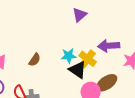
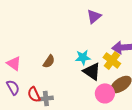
yellow cross: (88, 59) -> (112, 60), moved

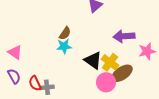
cyan star: (83, 57) -> (64, 46), moved
yellow cross: (112, 60) -> (110, 62), moved
brown semicircle: (49, 61) -> (65, 33), moved

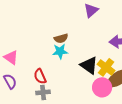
brown semicircle: (65, 33) -> (61, 38), turned 40
red semicircle: (35, 83) -> (40, 76), moved

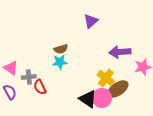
black triangle: (89, 65) -> (88, 99), moved
gray cross: (43, 92) -> (29, 77), moved

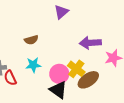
cyan star: (60, 62) -> (33, 65), moved
pink circle: (102, 98) -> (59, 74), moved

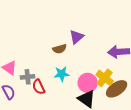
purple triangle: (61, 12) -> (77, 37), moved

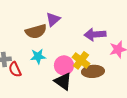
brown semicircle: (60, 49) -> (36, 31), size x1.5
brown ellipse: (117, 89) -> (93, 71), turned 30

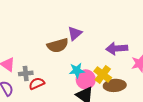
cyan star: (38, 56) -> (77, 70), moved
red semicircle: (15, 69) -> (37, 83), turned 91

